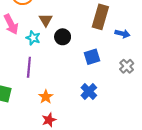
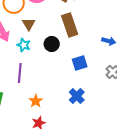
brown rectangle: (100, 17) -> (70, 25), moved, turned -35
brown triangle: (46, 20) -> (29, 24), moved

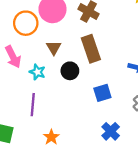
brown triangle: (29, 24) -> (54, 48), moved
blue cross: (77, 96) -> (111, 131), moved

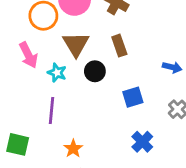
brown triangle: (54, 48) -> (76, 44), size x1.5
brown rectangle: (91, 49) -> (119, 46), size x0.7

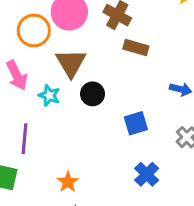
brown rectangle: (119, 46) -> (136, 48), moved, turned -55
purple line: (52, 111) -> (25, 139), moved

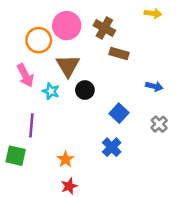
blue square: (136, 123) -> (119, 113), turned -30
blue cross: (147, 174) -> (112, 147), moved

